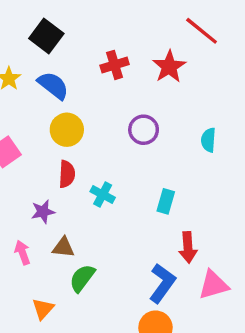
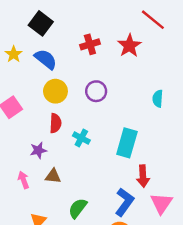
purple circle: (144, 130) -> (96, 91), moved
cyan rectangle: (166, 201) -> (127, 143), size x1.6
green semicircle: (82, 278) -> (78, 208), moved
pink triangle: (213, 285) -> (161, 203), turned -40

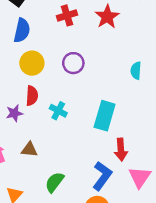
blue semicircle: (46, 59) -> (22, 30), turned 65
purple star: (38, 150) -> (14, 113), moved

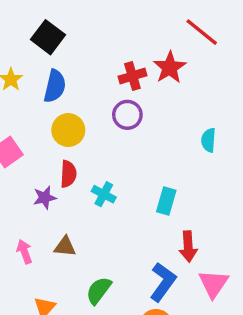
red cross: (67, 15) -> (132, 76), moved
purple circle: (73, 63) -> (127, 115), moved
cyan rectangle: (105, 116) -> (166, 201), size x0.7

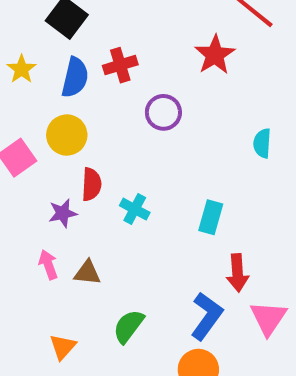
red cross: (132, 76) -> (120, 65), moved
yellow circle: (68, 130) -> (67, 135), moved
pink arrow: (24, 252) -> (48, 265), moved

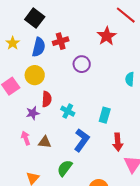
blue L-shape: (207, 316) -> (82, 140), moved

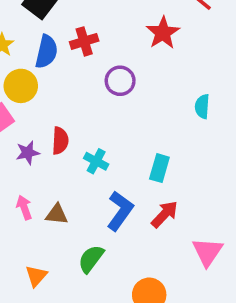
yellow circle: (35, 75) -> (21, 86), moved
purple star: (33, 113) -> (28, 153), moved
red arrow: (118, 142) -> (165, 214), moved, turned -132

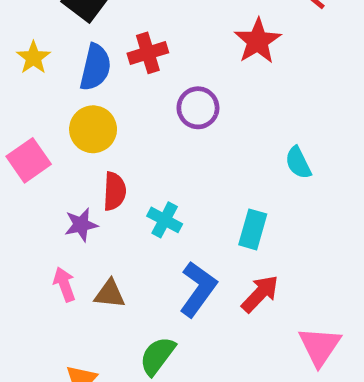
yellow circle: (21, 86) -> (93, 129), moved
cyan semicircle: (202, 106) -> (298, 163), moved, turned -30
purple star: (28, 153) -> (81, 225), moved

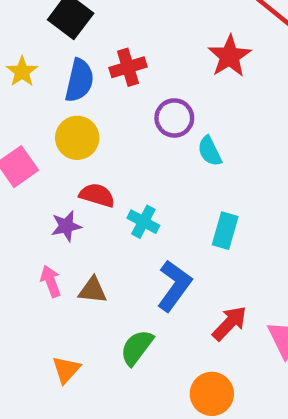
cyan semicircle: (298, 163) -> (210, 151), moved
red semicircle: (114, 191) -> (97, 195), turned -76
red arrow: (260, 294) -> (229, 323), moved

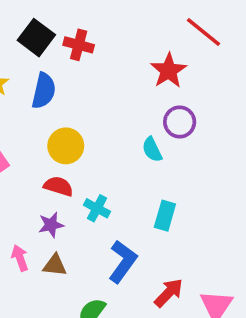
red cross: (128, 67) -> (79, 45), moved, turned 32
purple circle: (174, 118) -> (180, 122), moved
yellow circle: (77, 138) -> (66, 146), moved
purple star: (66, 226) -> (51, 225), moved

